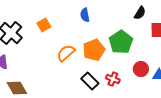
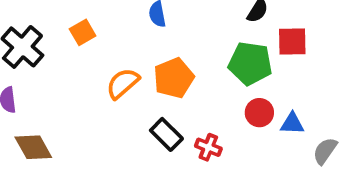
green pentagon: (121, 42) -> (250, 63), moved, turned -30
red cross: (113, 79) -> (208, 147), moved

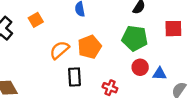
red square: (292, 42) -> (173, 29), moved
black rectangle: (166, 134) -> (74, 77), moved, turned 42

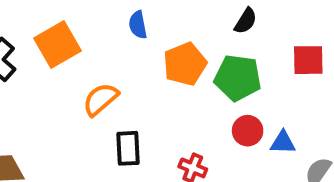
orange square: (36, 20) -> (57, 44), size x1.6
orange pentagon: (90, 47) -> (185, 64), moved

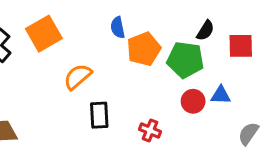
black semicircle: (246, 21) -> (205, 30), moved
blue semicircle: (138, 25) -> (118, 27), moved
blue triangle: (283, 142) -> (221, 95), moved

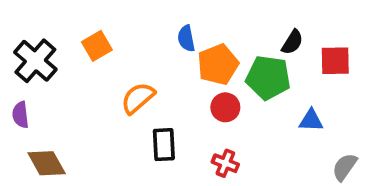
orange square: (44, 34) -> (97, 46), size x0.7
red circle: (193, 101) -> (225, 107), moved

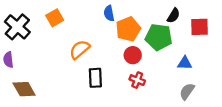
red cross: (225, 163) -> (137, 80), moved
gray semicircle: (345, 167) -> (187, 91), moved

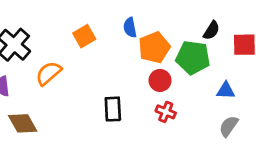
orange square: (55, 18) -> (84, 36), moved
orange semicircle: (80, 50) -> (48, 73), moved

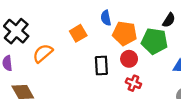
orange square: (84, 36) -> (78, 33), moved
orange pentagon: (154, 48) -> (125, 33), turned 30
black rectangle: (113, 109) -> (101, 65), moved

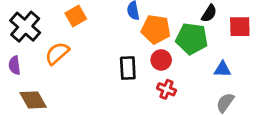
orange square: (78, 33) -> (76, 16), moved

